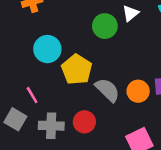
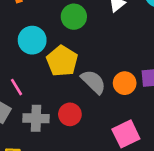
green circle: (105, 26) -> (74, 17), moved

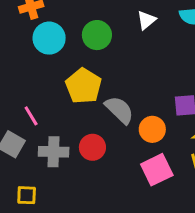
cyan circle: (32, 40) -> (49, 38), moved
orange circle: (125, 83) -> (152, 129), moved

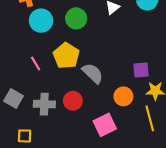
pink line: (31, 116) -> (36, 63), moved
orange circle: (152, 129) -> (123, 96), moved
pink square: (157, 170) -> (105, 125), moved

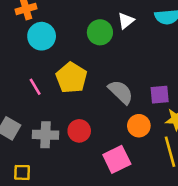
green circle: (76, 18) -> (100, 32), moved
gray semicircle: (93, 73) -> (121, 92), moved

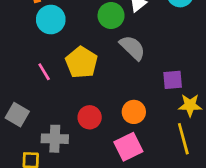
gray semicircle: (121, 92) -> (132, 48), moved
orange circle: (139, 126) -> (134, 112), moved
gray cross: (45, 135) -> (55, 139), moved

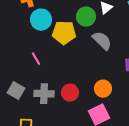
yellow pentagon: (82, 62) -> (64, 33), moved, turned -30
gray cross: (55, 139) -> (44, 94), moved

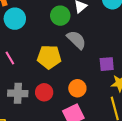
yellow pentagon: (64, 33) -> (49, 57), moved

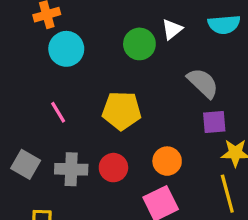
gray semicircle: (76, 40) -> (203, 83), moved

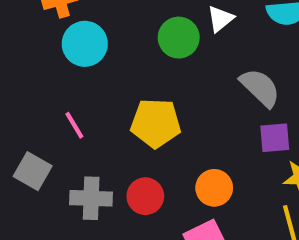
gray square: (26, 164) -> (33, 171), moved

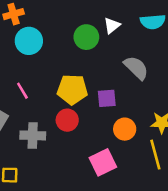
purple square: (275, 138) -> (107, 98), moved
orange circle: (214, 188) -> (125, 129), moved
red circle: (145, 196) -> (67, 120), moved

